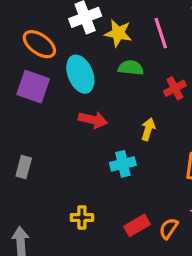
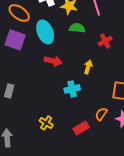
yellow cross: (82, 217) -> (46, 123), turned 32
orange semicircle: (169, 229) -> (101, 114), moved

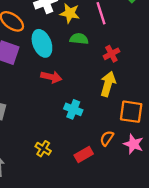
yellow arrow: (88, 67) -> (108, 84), moved, size x1.5
cyan cross: (72, 89) -> (73, 109), turned 35

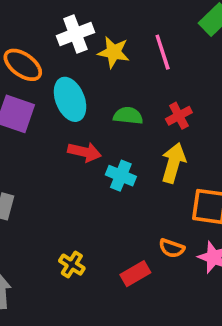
green semicircle: (79, 39) -> (128, 116), moved
cyan cross: (73, 109) -> (121, 176), moved
orange semicircle: (107, 138) -> (172, 248), turned -105

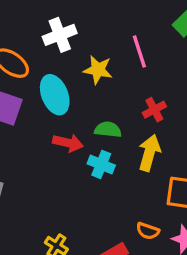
yellow star: (114, 52) -> (98, 70), moved
green semicircle: (128, 116) -> (108, 130), moved

